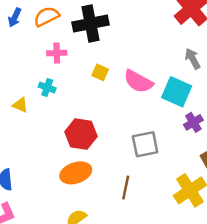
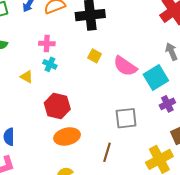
pink cross: (57, 53) -> (47, 43), moved
cyan square: (177, 92) -> (156, 77), turned 30
red hexagon: (81, 134) -> (57, 106), moved

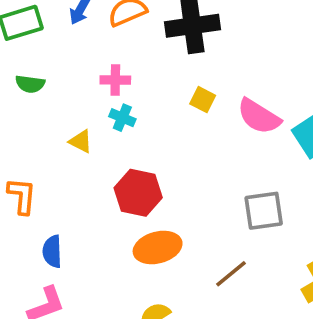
brown line: (107, 152) -> (231, 274), turned 36

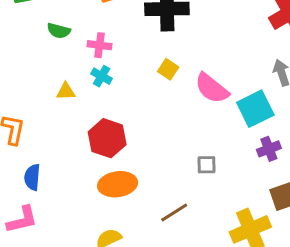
green semicircle: (30, 84) -> (59, 31), moved
yellow triangle: (81, 141) -> (66, 91), turned -36
gray square: (264, 211) -> (207, 165), size x0.6

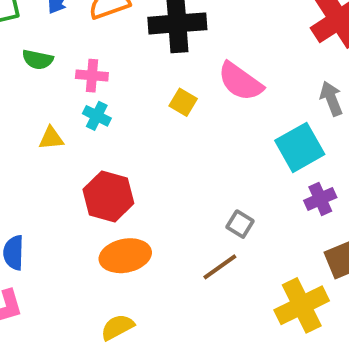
pink semicircle: (212, 88) -> (240, 82), moved
gray square: (207, 165) -> (240, 224), turned 36
brown line: (174, 212) -> (220, 267), moved

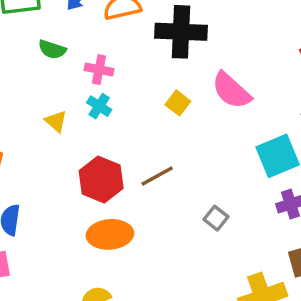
yellow triangle: (51, 138) -> (56, 121), turned 40
brown line: (220, 267) -> (157, 176), moved

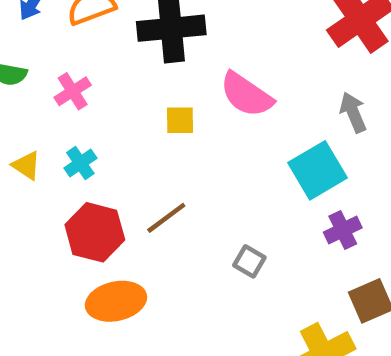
pink cross: (99, 70) -> (73, 91), turned -36
yellow square: (178, 103) -> (180, 120), turned -30
cyan cross: (99, 106) -> (80, 163), moved, turned 30

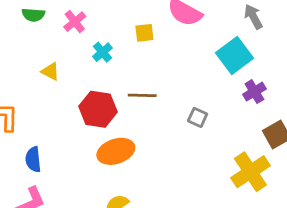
cyan cross: (80, 163) -> (102, 52), moved
brown line: (166, 218) -> (142, 95), turned 44

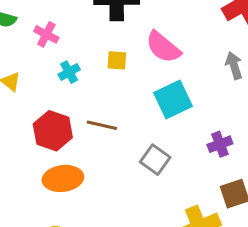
pink cross: (75, 22) -> (46, 34), turned -35
cyan square: (235, 56) -> (173, 99), moved
gray square: (198, 117) -> (155, 160), size x1.4

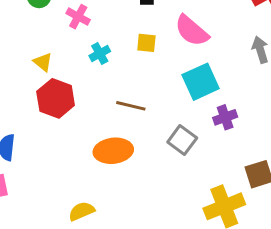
red hexagon: (53, 131) -> (56, 98), moved
purple cross: (220, 144) -> (225, 117), moved
orange ellipse: (63, 178) -> (113, 151), moved

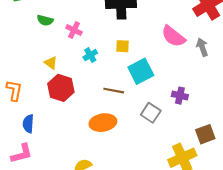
pink semicircle: (192, 31) -> (173, 36), moved
cyan square: (201, 82) -> (141, 71), moved
purple cross: (225, 117) -> (180, 96), turned 35

